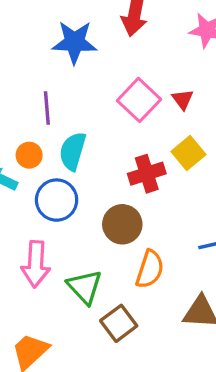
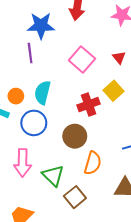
red triangle: (183, 99) -> (119, 57), moved
purple line: (47, 108) -> (30, 53), moved

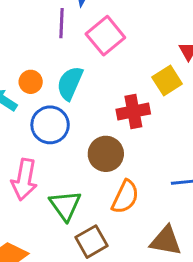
pink square: (82, 59) -> (105, 36), moved
yellow square: (114, 91) -> (167, 80), moved

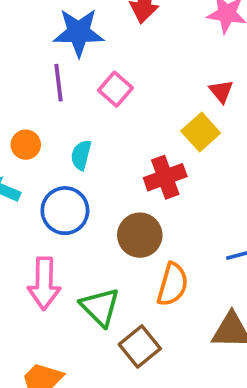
pink square: (105, 36) -> (115, 89), size x0.7
orange circle: (31, 82) -> (26, 145), moved
cyan semicircle: (70, 83) -> (81, 155), size x0.7

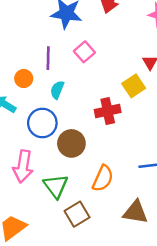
purple line: (58, 83) -> (48, 58), moved
brown circle: (140, 235) -> (71, 143), moved

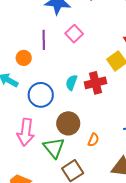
cyan semicircle: (57, 90) -> (71, 83), moved
brown circle: (71, 143) -> (68, 123), moved
orange semicircle: (103, 178) -> (93, 140), size x0.6

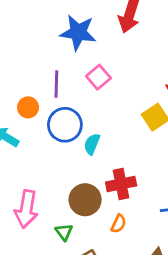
red cross: (95, 83) -> (121, 184), moved
blue circle: (41, 95) -> (65, 125), moved
green triangle: (54, 148) -> (64, 232), size x0.6

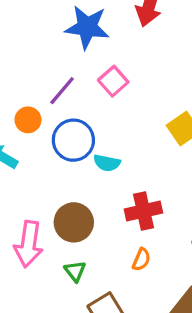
purple line: (56, 84) -> (62, 91), turned 40
cyan semicircle: (92, 144) -> (107, 163), turned -100
brown circle: (85, 200) -> (74, 222), moved

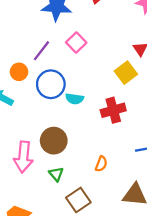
red cross: (143, 211) -> (113, 110), moved

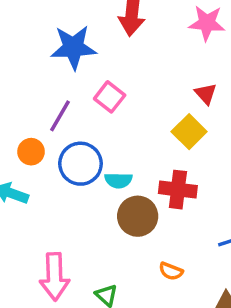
red cross: (113, 110) -> (178, 190), turned 30
brown circle: (54, 141) -> (138, 216), moved
orange semicircle: (101, 164) -> (171, 271), turned 98

